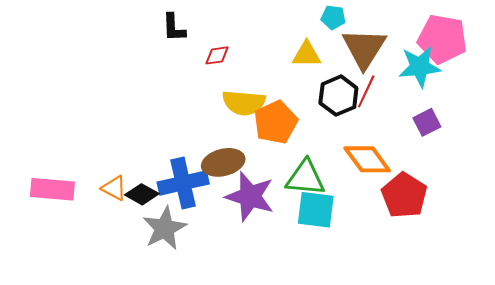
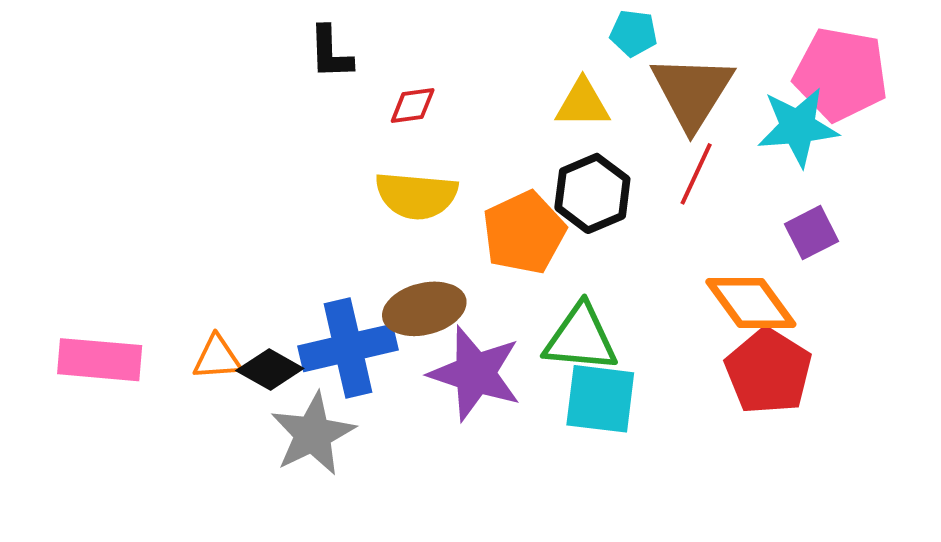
black hexagon: (338, 96) -> (592, 193), moved
yellow semicircle: (244, 103) -> (416, 195), moved
orange diamond: (367, 159) -> (751, 303), moved
orange triangle: (114, 188) -> (217, 358), turned -32

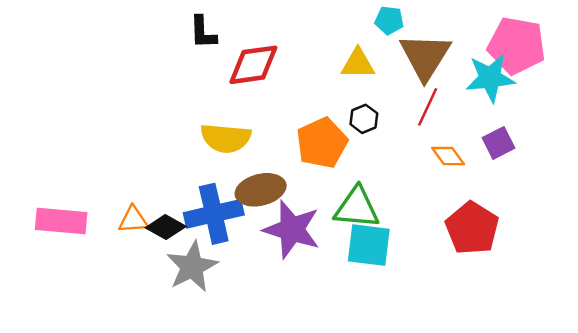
red diamond: (413, 105) -> (253, 65), size x1.8
black hexagon: (592, 193) -> (364, 119), size x0.6
yellow semicircle: (416, 195) -> (226, 138), moved
orange diamond: (751, 303) -> (448, 156), moved, size x0.6

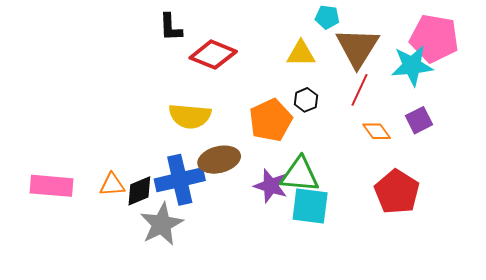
red diamond: (253, 65) -> (213, 55), turned 30
black diamond: (166, 227) -> (139, 191), turned -52
purple star: (292, 229) -> (271, 186), moved, size x0.7

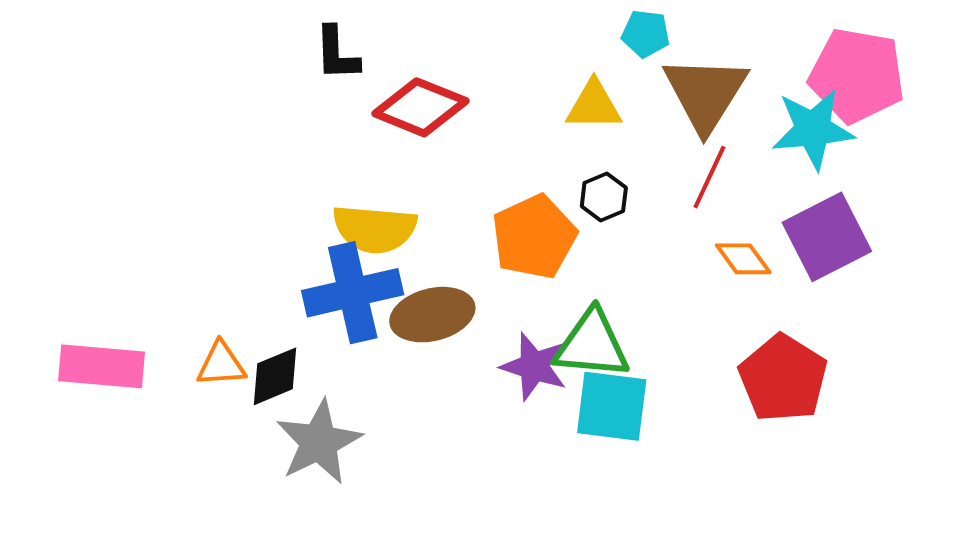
purple square: (419, 120) -> (827, 237), size x1.6
blue cross: (180, 180) -> (353, 293), moved

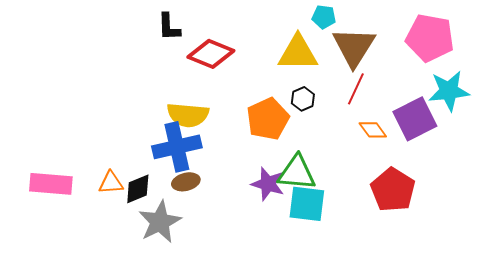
yellow triangle: (594, 105) -> (298, 53), size x1.4
cyan star: (813, 129) -> (449, 91), moved
brown ellipse: (432, 315) -> (186, 182), moved, size x0.7

